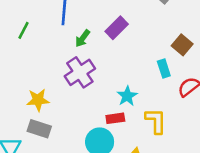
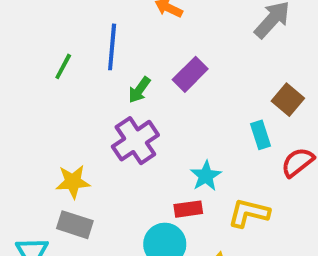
green line: (24, 30) -> (63, 66), moved
yellow L-shape: (156, 121) -> (249, 213), turned -76

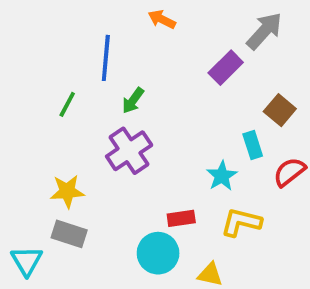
green line: (63, 66) -> (67, 104), moved
purple rectangle: (190, 74) -> (226, 68), moved
cyan star: (206, 176) -> (222, 176), moved

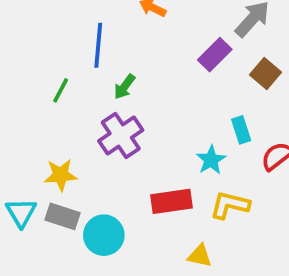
brown square: (280, 110) -> (266, 73), moved
red rectangle: (181, 218) -> (172, 201), size x1.5
cyan circle: (158, 253) -> (104, 235), moved
cyan triangle: (27, 261) -> (21, 213), moved

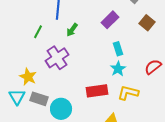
purple rectangle: (215, 55) -> (110, 20), moved
cyan rectangle: (241, 130) -> (118, 49), moved
purple cross: (121, 136) -> (57, 58), moved
yellow star: (61, 175) -> (28, 77), moved, turned 30

